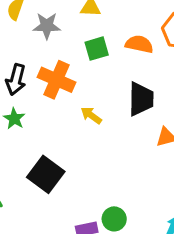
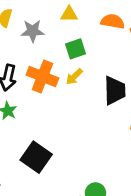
orange semicircle: (139, 44) -> (113, 21), moved
yellow arrow: (91, 115) -> (74, 77), moved, turned -78

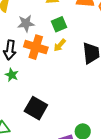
gray star: (33, 31) -> (26, 23), moved

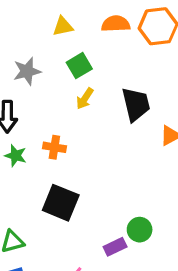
orange cross: (36, 47) -> (54, 147), moved, size x0.6

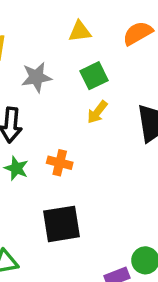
orange semicircle: (116, 24) -> (138, 33), turned -32
black square: (61, 203) -> (62, 224), turned -36

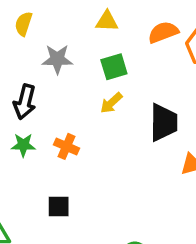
green star: (16, 168) -> (23, 145), turned -30
black square: (62, 224) -> (59, 207), size x0.6

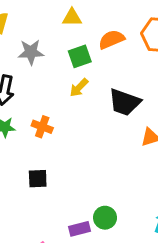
orange semicircle: (163, 32) -> (111, 39), moved
black trapezoid: (164, 122) -> (125, 102), turned 112

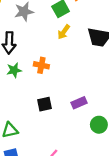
purple rectangle: (79, 229) -> (79, 103), moved

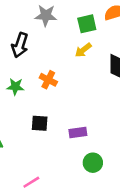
green star: (14, 70) -> (15, 87), moved

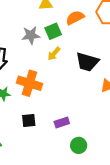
gray star: (46, 15) -> (31, 35), moved
orange cross: (48, 80) -> (29, 83), size x1.6

